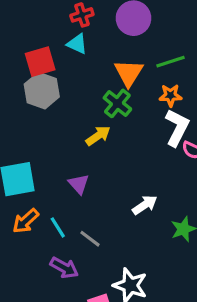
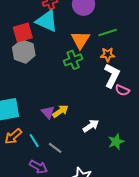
cyan triangle: (77, 44) -> (47, 21), size x1.6
green cross: (117, 103) -> (73, 60), turned 30
yellow arrow: (98, 136) -> (60, 111), moved

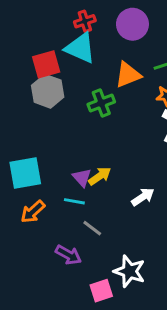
orange triangle: (80, 40) -> (128, 75), turned 36
green cross: (73, 60) -> (101, 103), moved
cyan line: (34, 141) -> (74, 201), moved, turned -48

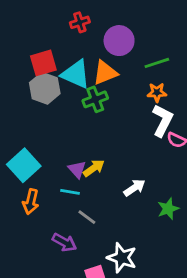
purple circle: (132, 24) -> (119, 41), moved
cyan triangle: (80, 48) -> (76, 74), moved
orange triangle: (128, 75) -> (105, 73), moved
cyan square: (25, 173) -> (24, 165), turned -32
orange arrow: (33, 212) -> (31, 202), turned -35

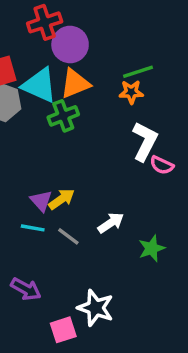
red cross: (80, 22) -> (45, 22), size x1.4
purple circle: (119, 41) -> (70, 45), moved
orange star: (157, 92) -> (131, 92), moved
gray line: (87, 217) -> (68, 236), moved

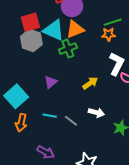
yellow arrow: (62, 199) -> (90, 83), moved
purple triangle: (41, 201) -> (51, 82), moved, turned 32
white arrow: (111, 223) -> (96, 113), turned 49

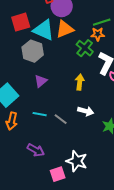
gray hexagon: (31, 40) -> (33, 51), moved
green cross: (68, 49) -> (85, 48), moved, turned -30
yellow arrow: (90, 83) -> (80, 82), turned -49

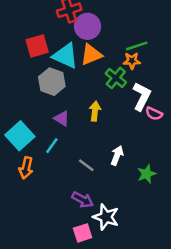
purple triangle: (41, 81) -> (62, 119), turned -48
yellow arrow: (80, 82) -> (95, 111), moved
white arrow: (86, 111) -> (117, 155), turned -84
cyan line: (40, 114) -> (52, 146), moved, turned -64
purple arrow: (36, 150) -> (83, 200), moved

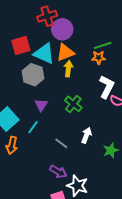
green cross: (116, 78) -> (73, 104), moved
yellow arrow: (95, 111) -> (68, 69), moved
purple triangle: (62, 119) -> (41, 105), turned 32

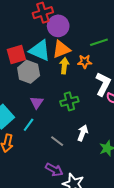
red square: (21, 45) -> (16, 54), moved
orange star: (99, 58) -> (85, 62), moved
green cross: (73, 104) -> (69, 101), turned 36

